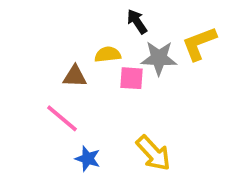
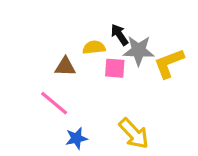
black arrow: (137, 22) -> (119, 35), moved
yellow L-shape: (199, 43) -> (169, 63), moved
blue star: (88, 159) -> (76, 138), turned -30

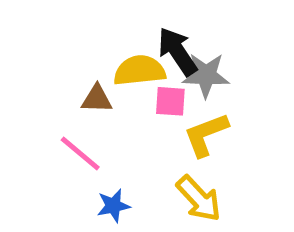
black arrow: (119, 35) -> (177, 51), size x1.5
yellow semicircle: (94, 47) -> (140, 70), size x1.5
yellow L-shape: (169, 63) -> (206, 135), moved

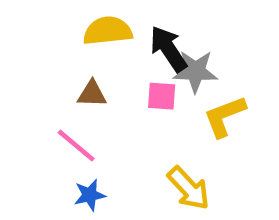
yellow semicircle: (140, 70) -> (108, 31), moved
yellow L-shape: (206, 135) -> (225, 116), moved
blue star: (113, 206) -> (90, 195), moved

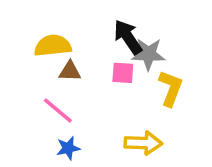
yellow semicircle: (108, 31) -> (53, 46), moved
yellow L-shape: (225, 116) -> (171, 88), turned 132
yellow arrow: (189, 188) -> (143, 143), turned -45

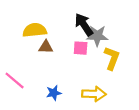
pink line: (58, 111) -> (15, 81), moved
blue star: (68, 148) -> (54, 93), moved

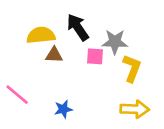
black arrow: (84, 25) -> (78, 27), moved
yellow arrow: (94, 94) -> (135, 109), moved

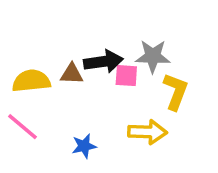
black arrow: (78, 27) -> (103, 62), moved, turned 116
yellow semicircle: (41, 35) -> (31, 81), moved
yellow arrow: (135, 109) -> (147, 132), moved

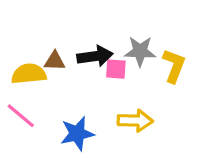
brown triangle: (72, 74) -> (55, 61), moved
yellow L-shape: (176, 91) -> (174, 66), moved
blue star: (84, 146) -> (77, 134), size x1.5

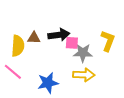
gray star: (140, 51) -> (83, 53), moved
yellow semicircle: (29, 74) -> (18, 46), turned 100

